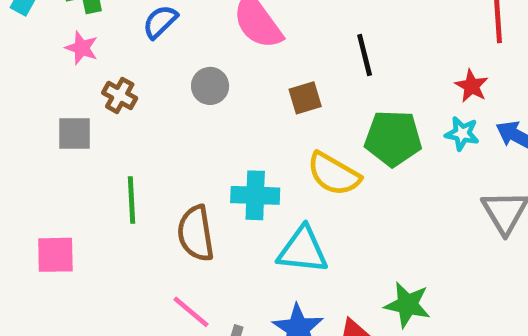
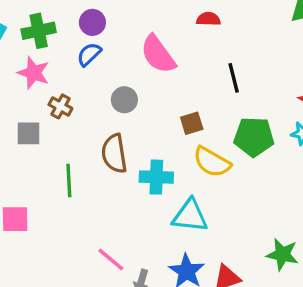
pink star: (82, 48) -> (34, 73), size x1.4
brown square: (305, 98) -> (192, 123), moved
brown semicircle: (196, 233) -> (114, 154), moved
green star: (407, 305) -> (282, 254), moved

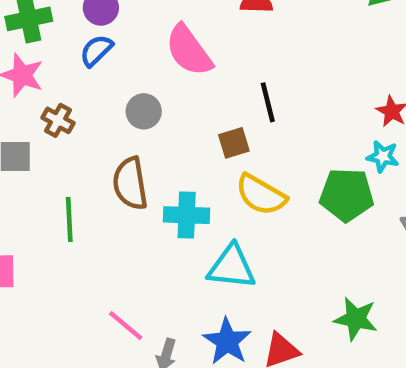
black line: (234, 78) -> (268, 102), moved
green pentagon: (254, 137) -> (347, 195), moved

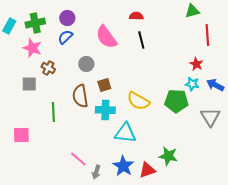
black line: (268, 102) -> (141, 40), moved
brown square: (234, 143) -> (104, 85), moved
green star: (356, 319) -> (168, 156), moved

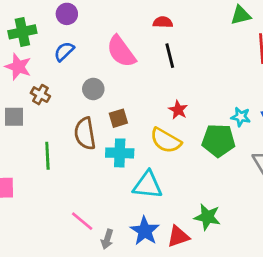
purple circle: (67, 18) -> (67, 14), moved
red star: (196, 64) -> (178, 110), moved

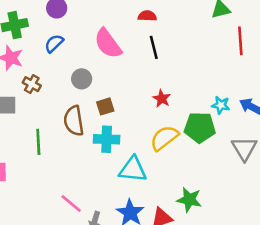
yellow semicircle: (166, 140) -> (164, 138), moved, turned 112

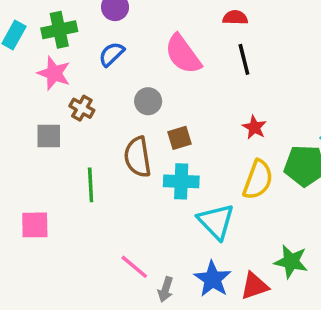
yellow semicircle: (164, 138) -> (258, 180), turned 148
cyan triangle: (133, 169) -> (216, 221), turned 40

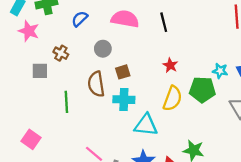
pink semicircle: (183, 54) -> (125, 19), turned 136
pink star: (54, 73) -> (29, 31), moved
cyan triangle: (216, 221) -> (146, 125), turned -40
pink square: (35, 225) -> (31, 139), moved, turned 36

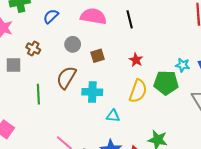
brown square: (123, 72) -> (98, 56), moved
brown semicircle: (96, 84) -> (66, 78), turned 40
cyan triangle: (146, 125) -> (113, 116), size x0.6

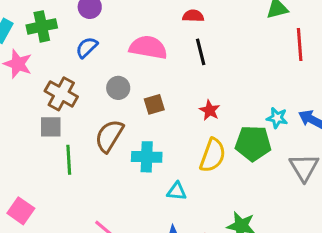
brown cross: (33, 48) -> (61, 94), size x1.5
gray square: (13, 65) -> (51, 127), moved

